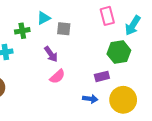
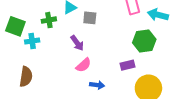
cyan arrow: (133, 25) -> (158, 15), turned 72
blue arrow: (90, 99) -> (97, 85), moved

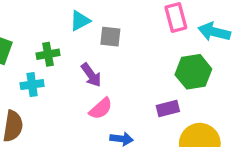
green cross: (49, 20) -> (48, 54), moved
cyan cross: (32, 41) -> (32, 85), moved

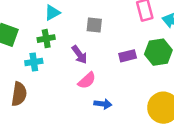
cyan triangle: (80, 21) -> (52, 13), moved
purple rectangle: (168, 109) -> (128, 56), moved

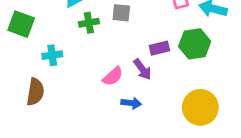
green cross: (46, 39) -> (89, 23), moved
purple arrow: (79, 55) -> (142, 69), moved

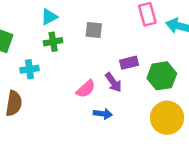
green cross: (89, 23) -> (53, 42), moved
green hexagon: (195, 44) -> (162, 76), moved

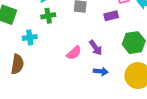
purple rectangle: (129, 63) -> (111, 16), moved
blue arrow: (103, 114) -> (101, 71), moved

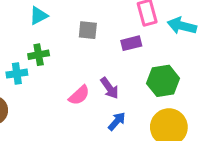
green cross: (48, 16) -> (39, 55), moved
blue arrow: (101, 71) -> (117, 121), turned -56

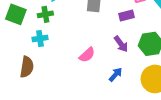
green cross: (39, 55) -> (45, 14), moved
purple arrow: (109, 88) -> (121, 44), moved

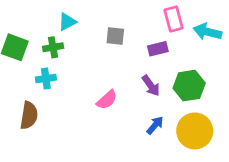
blue arrow: (116, 75) -> (155, 125), moved

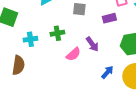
green cross: (53, 47) -> (57, 33), moved
purple arrow: (151, 86) -> (92, 44), moved

